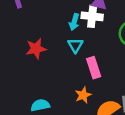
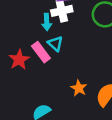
pink rectangle: (94, 68) -> (41, 52), moved

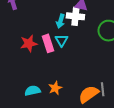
orange star: (79, 88) -> (55, 88), moved

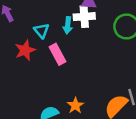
cyan triangle: (62, 40) -> (41, 31), moved
red star: (29, 43) -> (25, 50), moved

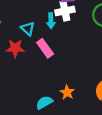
red star: (25, 50) -> (15, 48), turned 30

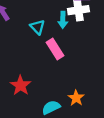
red star: (15, 48) -> (21, 85), moved, turned 30

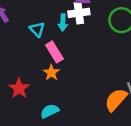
orange star: (76, 98) -> (51, 73), moved

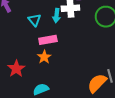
pink rectangle: (54, 52) -> (48, 40), turned -72

